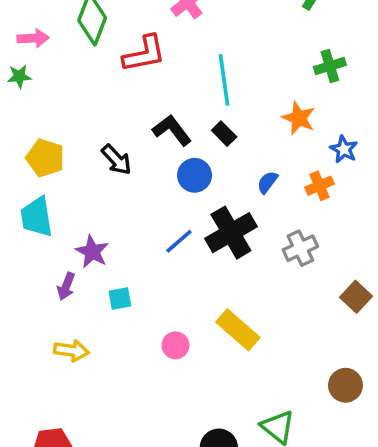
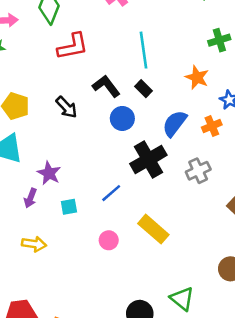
red L-shape: (144, 54) -> (73, 46), moved
blue semicircle: (267, 182) -> (175, 123), size x1.6
blue line: (179, 241) -> (111, 193), moved

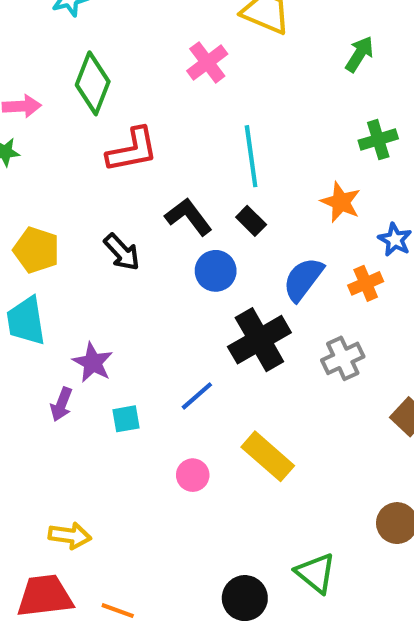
yellow arrow: (34, 244) -> (70, 536), moved

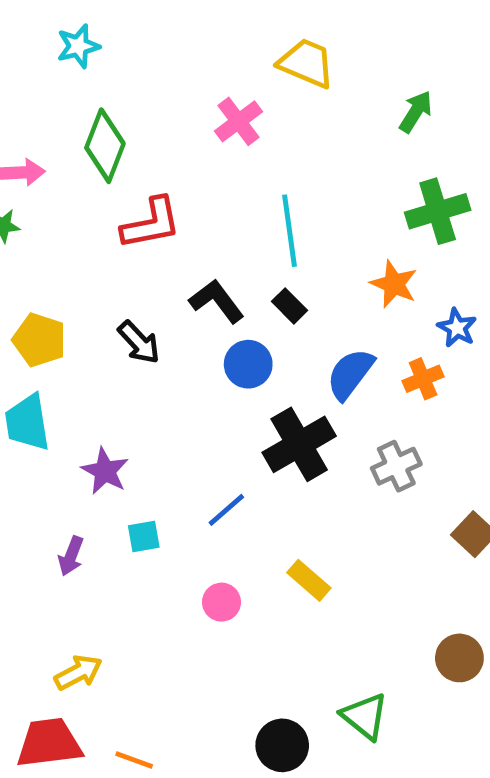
green cross: (378, 140) -> (438, 211), size x1.4
purple arrow: (61, 404) -> (71, 556), moved
yellow rectangle: (268, 456) -> (309, 580), size x0.7
yellow arrow: (70, 536) -> (78, 673), turned -36

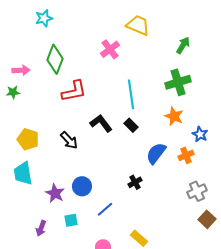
green cross: (438, 211) -> (178, 82), moved
blue circle: (248, 364) -> (82, 186), moved
black cross: (299, 444) -> (135, 182), size x0.5
gray cross: (396, 466) -> (197, 191), moved

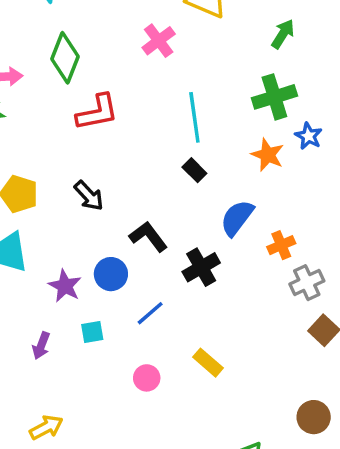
black L-shape: (101, 123) -> (148, 237), moved
blue star: (200, 134) -> (308, 136), moved
orange cross: (186, 155) -> (281, 245), moved
black cross: (135, 182) -> (201, 267), size x1.5

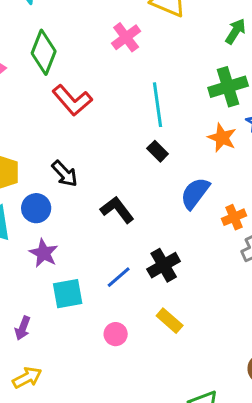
red L-shape: (97, 112) -> (72, 100), turned 60
black cross: (201, 267) -> (164, 265), moved
blue circle: (111, 274) -> (36, 208), moved
cyan square: (92, 332) -> (68, 294), size x1.5
purple arrow: (41, 346) -> (23, 328), moved

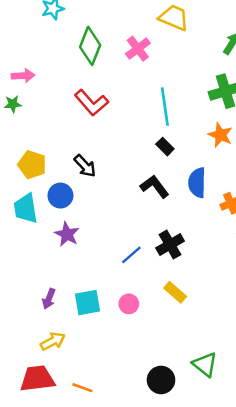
green diamond: (44, 52) -> (90, 46), moved
blue semicircle: (195, 193) -> (197, 183), turned -36
black L-shape: (117, 210) -> (155, 187), moved
cyan square: (68, 294) -> (88, 303), moved

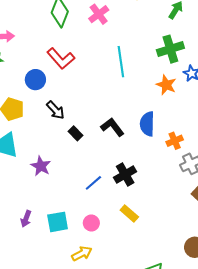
black rectangle: (165, 147) -> (76, 133), moved
blue circle: (60, 196) -> (35, 80), moved
yellow arrow: (53, 341) -> (82, 254), moved

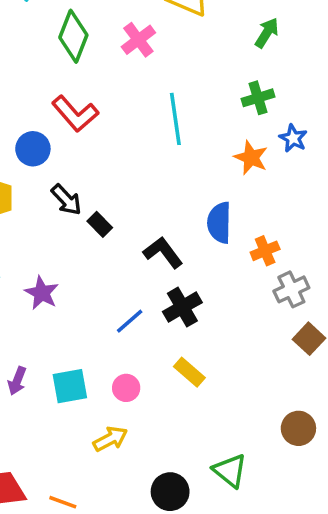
green cross: (170, 49) -> (258, 98), size x0.7
black L-shape: (112, 127) -> (163, 253), moved
black rectangle: (76, 133) -> (100, 224), moved

